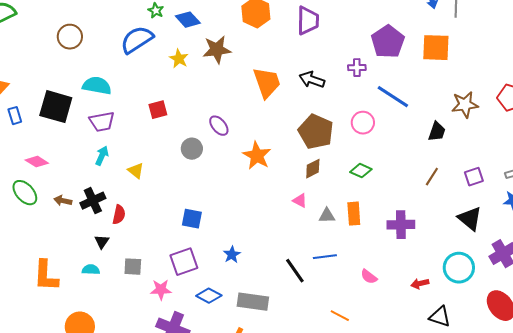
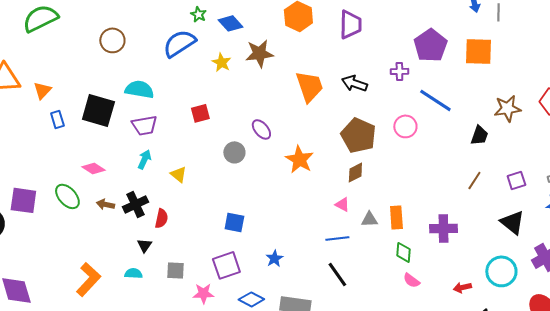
pink diamond: (37, 162) -> (93, 168), moved
green diamond: (361, 171) -> (403, 252), moved, turned 70
blue line: (325, 257) -> (337, 238), moved
orange L-shape: (46, 276) -> (88, 279), turned -140

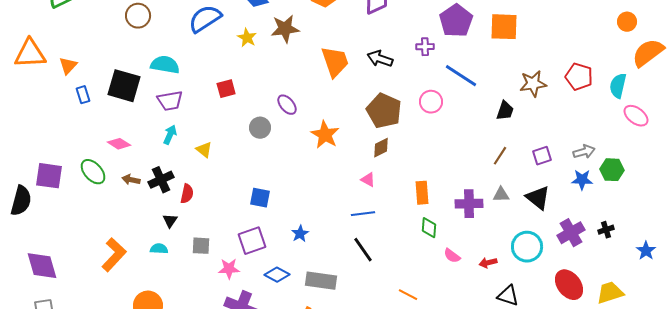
gray triangle: (369, 219) -> (501, 195), moved
pink semicircle: (411, 280) -> (452, 256), moved

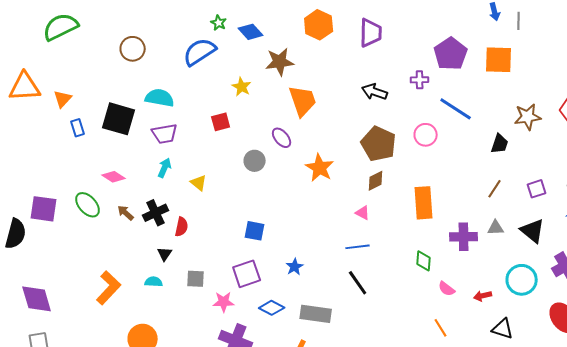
yellow star: (247, 38) -> (242, 87), moved
orange trapezoid: (335, 62) -> (303, 101), moved
brown arrow: (131, 180) -> (126, 213), turned 30
orange rectangle: (422, 193) -> (424, 203), moved, size x1.4
orange line: (408, 295) -> (441, 328), moved, turned 30

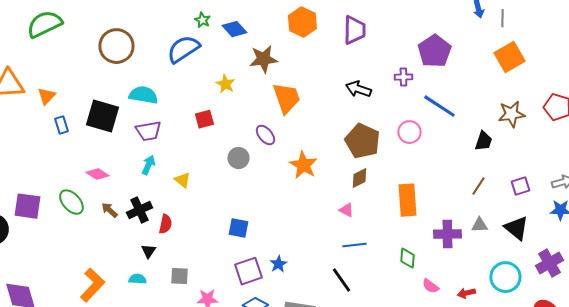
brown circle: (133, 49) -> (116, 46), size x1.4
orange square: (499, 60) -> (509, 57), moved, turned -32
blue line: (358, 247) -> (354, 245), moved
purple square: (247, 274) -> (248, 271), moved

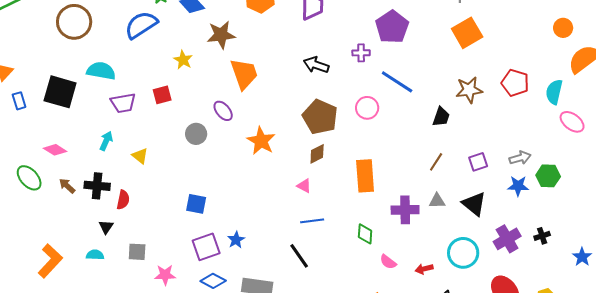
purple trapezoid: (148, 131) -> (123, 103), moved
black cross: (139, 210) -> (97, 186), turned 30

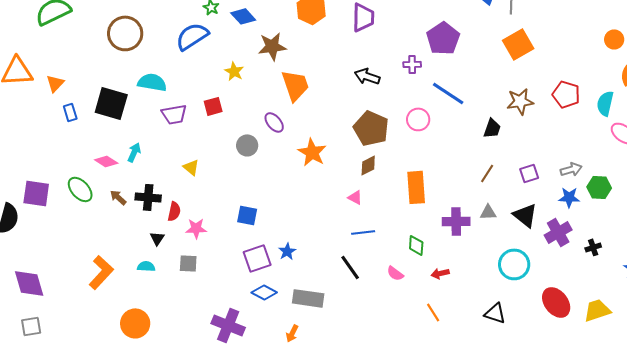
cyan arrow: (106, 141) -> (134, 152), moved
purple cross: (507, 239) -> (558, 232), moved
pink semicircle: (388, 262) -> (395, 273), moved
red arrow: (424, 269) -> (440, 273), moved
pink star: (165, 275) -> (196, 228), moved

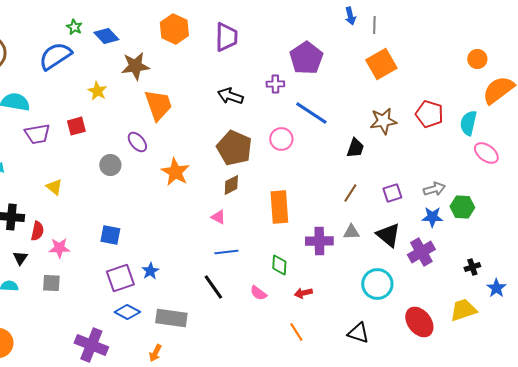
black cross: (593, 247) -> (472, 267), moved
yellow trapezoid: (597, 310) -> (463, 310), moved

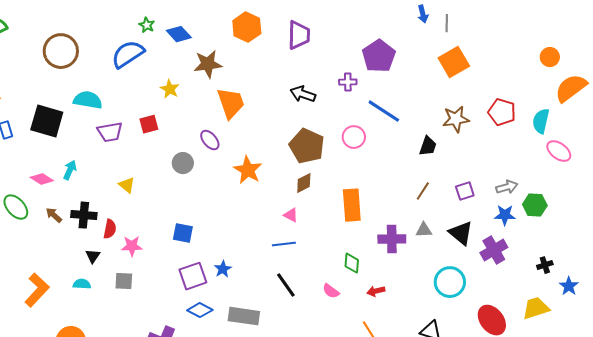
blue line: (226, 252) -> (284, 244), moved

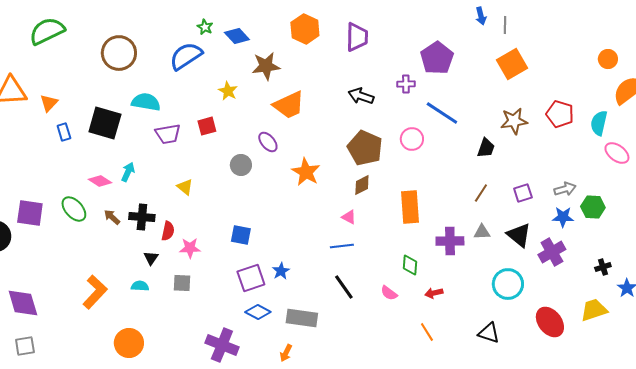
orange trapezoid: (231, 103) -> (289, 105), turned 84

